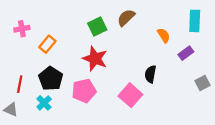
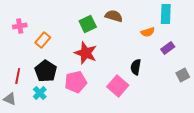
brown semicircle: (126, 18) -> (114, 16), turned 60
cyan rectangle: (195, 21) -> (166, 14), moved
orange semicircle: (164, 35) -> (148, 32), turned 104

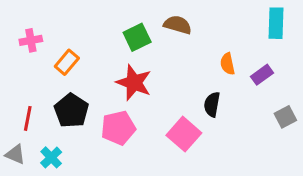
cyan rectangle: (166, 14) -> (276, 23), moved
orange semicircle: (148, 32) -> (228, 64), moved, turned 96
cyan cross: (40, 93) -> (51, 157), moved

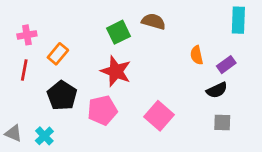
black semicircle: (212, 104) -> (217, 90), moved, turned -125
gray square: (285, 117) -> (222, 122), moved, turned 30
red line: (28, 118) -> (24, 70), moved

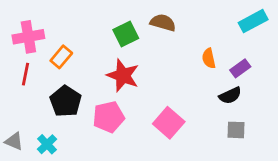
cyan rectangle: (238, 20) -> (253, 21), turned 60
pink cross: (27, 35) -> (28, 37), size x1.5

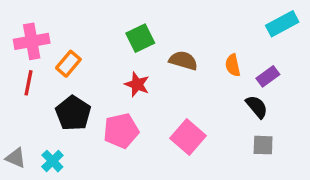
brown semicircle: (163, 23) -> (183, 60), moved
red star: (123, 75) -> (137, 84), size x0.7
black semicircle: (230, 96) -> (257, 107), turned -105

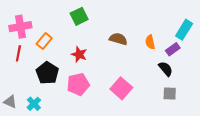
cyan rectangle: (282, 24) -> (184, 30), moved, turned -30
green square: (140, 38) -> (79, 16), moved
red star: (137, 84) -> (79, 54), moved

